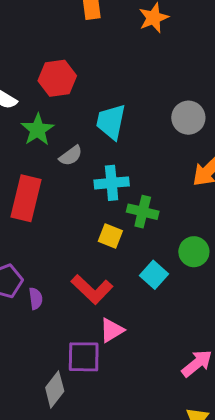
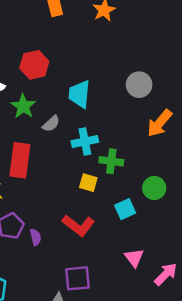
cyan square: (154, 275) -> (125, 209), turned 30
pink triangle: (112, 330) -> (134, 258), moved, turned -30

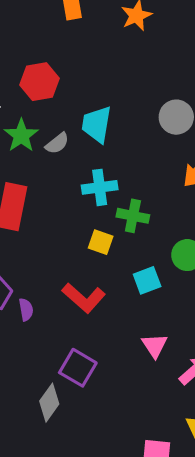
gray semicircle: (51, 124) -> (57, 143), moved
purple square: (77, 278) -> (78, 368), turned 32

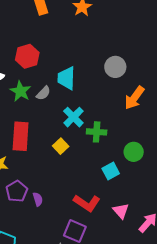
cyan cross: (100, 187) -> (73, 117), turned -30
yellow square: (101, 242) -> (61, 146), moved, turned 35
red L-shape: (84, 298) -> (87, 203), moved

